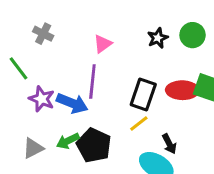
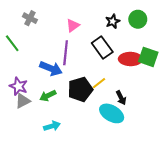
black rectangle: (143, 95) -> (102, 48), moved, turned -55
purple star: (42, 99) -> (18, 86), moved
black pentagon: (94, 145) -> (80, 89), moved, turned 30

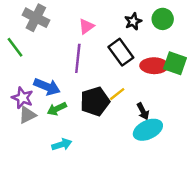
gray cross: (30, 18) -> (36, 18), size x1.5
blue arrow: (51, 68) -> (47, 87), moved
cyan ellipse: (112, 113) -> (148, 130), moved, turned -55

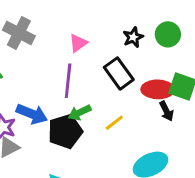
black pentagon: (95, 101) -> (65, 131), moved
green arrow: (57, 109) -> (80, 113), moved
black arrow: (143, 111) -> (166, 111), moved

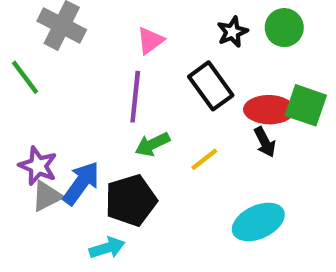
black arrow: (166, 111) -> (265, 142), moved
blue arrow: (32, 114) -> (81, 183), moved, turned -76
black pentagon: (65, 131) -> (131, 200), moved

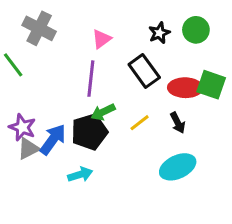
black arrow: (265, 142) -> (178, 123), moved
black pentagon: (131, 200) -> (89, 132), moved
cyan arrow: (107, 248) -> (80, 175), moved

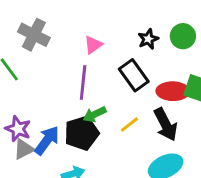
black arrow: (178, 123) -> (166, 124), size x1.6

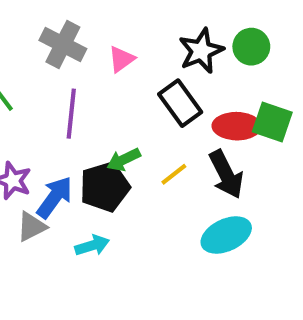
gray cross: (34, 35) -> (63, 45), moved
black star: (148, 39) -> (201, 51), size x1.5
purple line: (83, 83) -> (71, 114), moved
gray triangle: (24, 149) -> (32, 227), moved

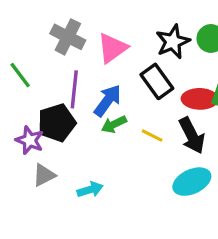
pink triangle: (122, 59) -> (112, 48), size x1.5
yellow line: (174, 174) -> (152, 135), turned 65
black pentagon: (105, 187) -> (57, 123), moved
blue arrow: (55, 197) -> (108, 100), moved

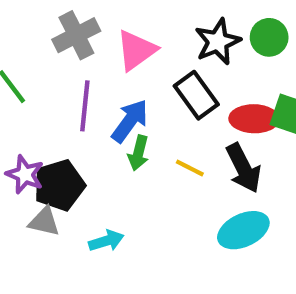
gray cross: (68, 37) -> (76, 35), turned 36
black pentagon: (57, 123) -> (59, 185), moved
green arrow: (114, 124) -> (138, 153), turned -50
gray triangle: (44, 175) -> (44, 222), turned 40

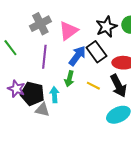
blue arrow: (130, 121) -> (77, 56), moved
black pentagon: (59, 185) -> (32, 94), turned 30
gray triangle: (44, 222) -> (42, 110), moved
cyan arrow: (106, 241) -> (54, 95), moved, turned -77

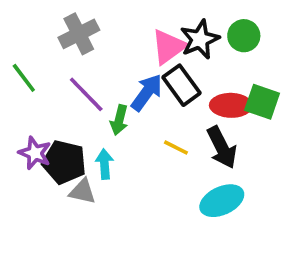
pink triangle: (68, 31) -> (169, 47), moved
purple line: (44, 57) -> (86, 94), turned -50
green arrow: (69, 79) -> (119, 120), moved

